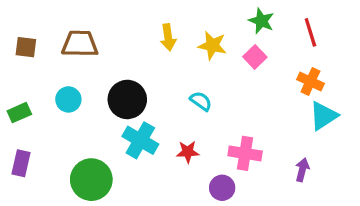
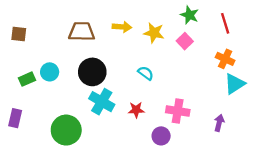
yellow arrow: (168, 37) -> (122, 27), turned -78
brown trapezoid: (80, 44) -> (82, 32), moved
green rectangle: (19, 113) -> (27, 79), moved

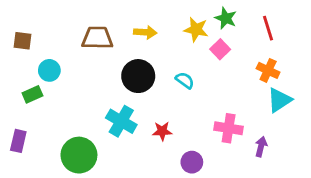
yellow star: (154, 33) -> (196, 29), moved
cyan circle: (50, 72) -> (49, 70), moved
black circle: (92, 72) -> (138, 76), moved
cyan semicircle: (146, 73) -> (185, 80), moved
pink cross: (178, 111) -> (229, 128), moved

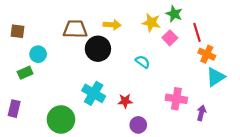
red line: (268, 28) -> (197, 32), moved
black circle: (138, 76) -> (98, 49), moved
purple circle: (192, 162) -> (138, 125), moved

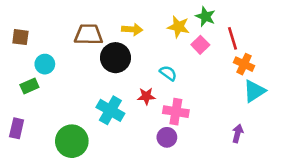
pink cross: (176, 99) -> (176, 112), moved
red star: (125, 101) -> (146, 96), moved
purple circle: (138, 125) -> (167, 137), moved

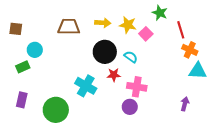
yellow star: (178, 27) -> (128, 25), moved
pink square: (200, 45) -> (146, 34), moved
black circle: (115, 58) -> (105, 52), moved
cyan triangle: (254, 91) -> (198, 71), turned 36
purple rectangle: (17, 128) -> (22, 100), moved

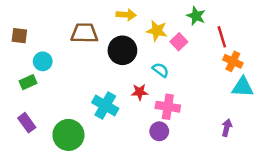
yellow arrow: (103, 23) -> (126, 15), moved
black circle: (105, 52) -> (122, 50), moved
purple rectangle: (22, 100) -> (27, 123), turned -49

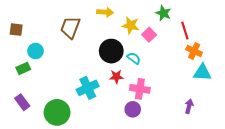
brown trapezoid: (84, 33) -> (70, 27), turned -70
black circle: (122, 50) -> (111, 51), moved
cyan cross: (105, 106) -> (88, 88), turned 35

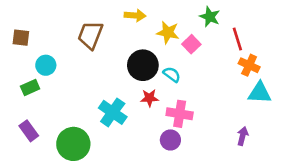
cyan cross: (88, 88) -> (113, 112), turned -30

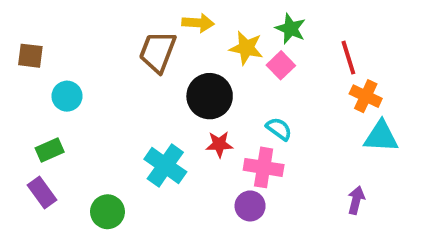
green star: (210, 17) -> (291, 29), moved
brown trapezoid: (90, 35) -> (158, 52), moved
cyan semicircle: (172, 74) -> (279, 129), moved
green rectangle: (30, 88) -> (50, 150), moved
green circle: (73, 144) -> (107, 212), size x0.7

